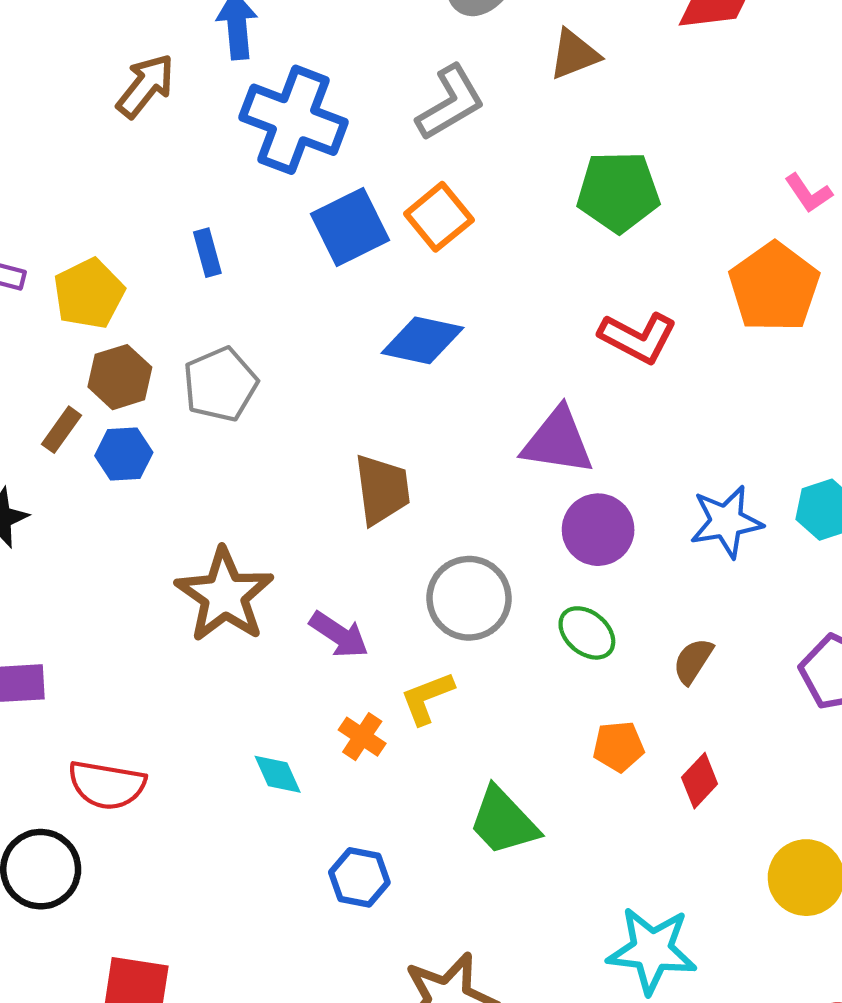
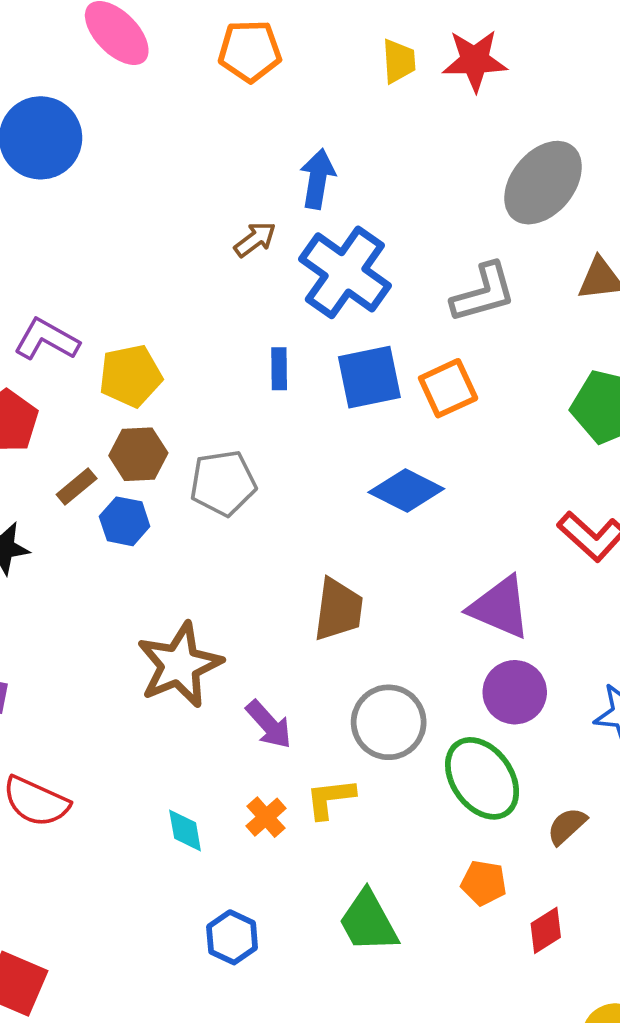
brown arrow: (145, 86) -> (255, 239), moved, size x0.7
blue rectangle: (207, 253) -> (279, 369), moved
green ellipse: (587, 633) -> (482, 778), size x1.6

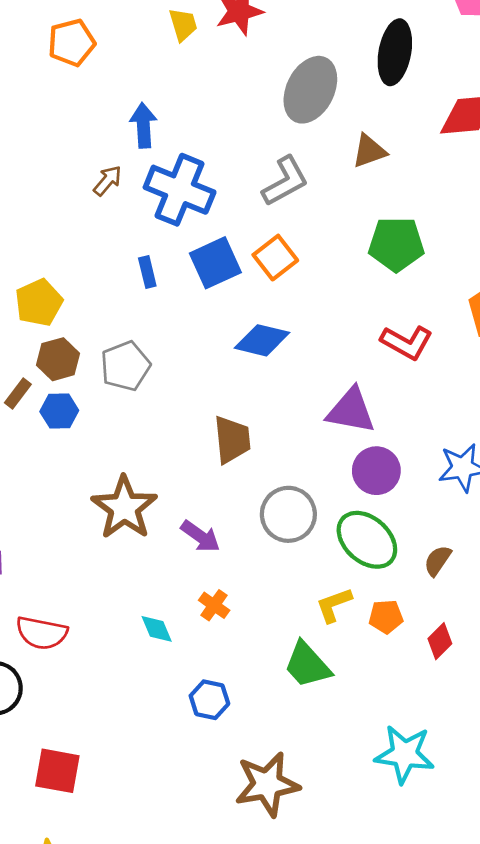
yellow L-shape: (330, 798) -> (334, 605), moved

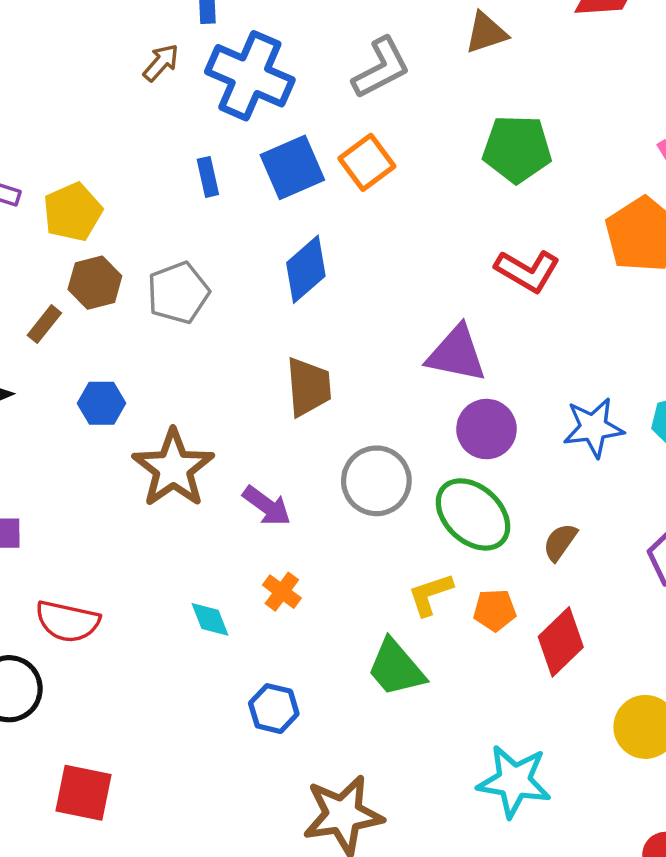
blue diamond: (262, 340) -> (306, 269), moved, turned -56
blue hexagon: (59, 411) -> (102, 403), moved
red diamond: (440, 641) -> (561, 642), size x1.5

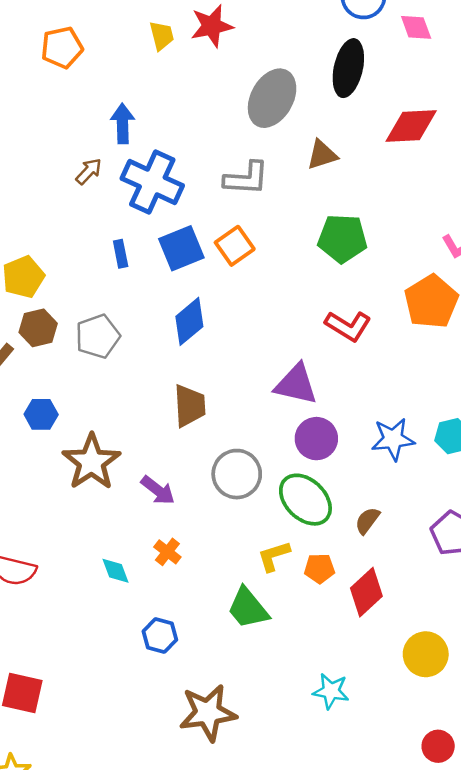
gray L-shape: (381, 68) -> (246, 178), turned 30
cyan star: (514, 781) -> (331, 691), size x0.7

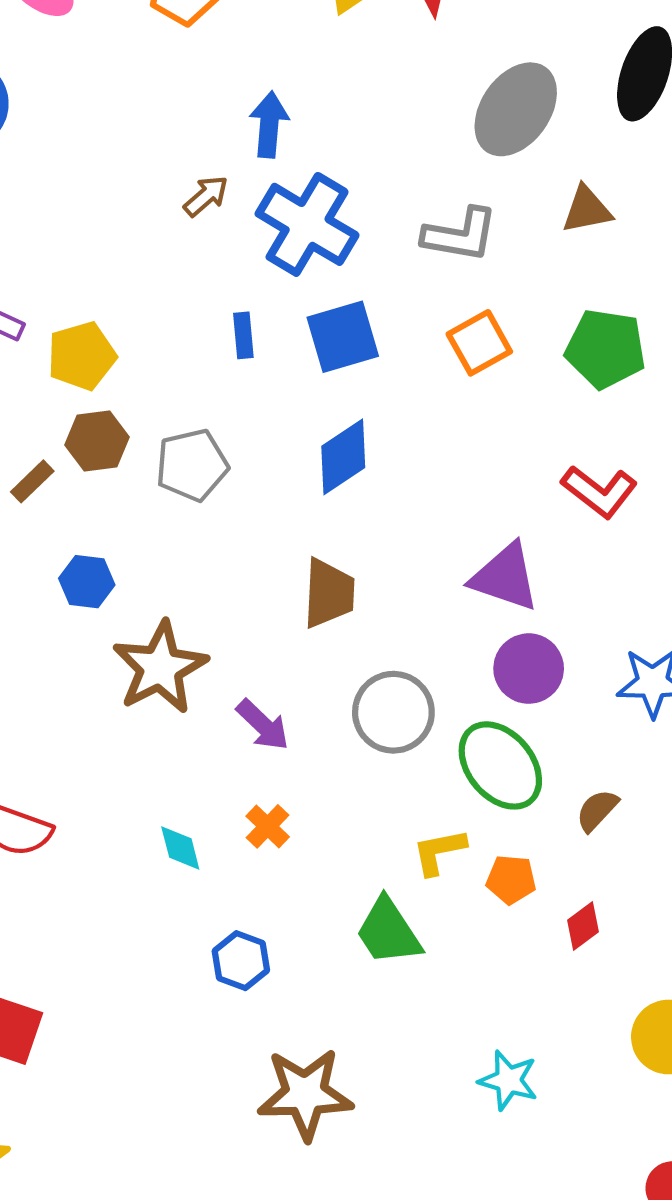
orange square: (235, 246) -> (479, 343), moved
red diamond: (366, 592) -> (583, 926), size x0.6

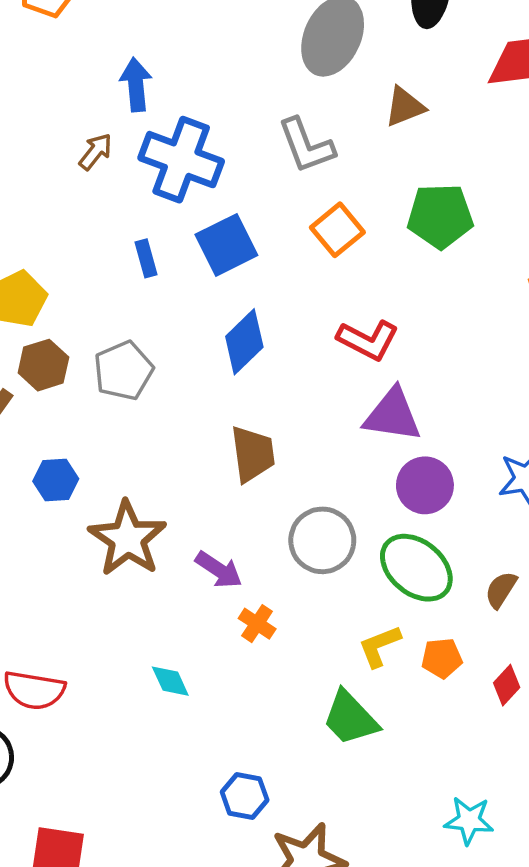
gray L-shape: (460, 235) -> (306, 146), turned 70
red L-shape: (599, 491) -> (368, 340), moved
orange cross: (268, 826) -> (257, 624), moved
blue hexagon: (241, 961) -> (245, 796), moved

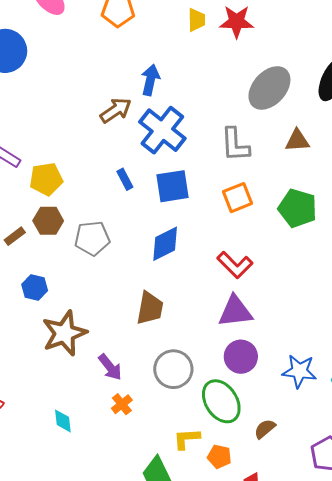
brown arrow: (95, 152) -> (116, 110), size x1.4
blue rectangle: (146, 258) -> (125, 179), turned -30
purple triangle: (393, 415) -> (235, 311), turned -33

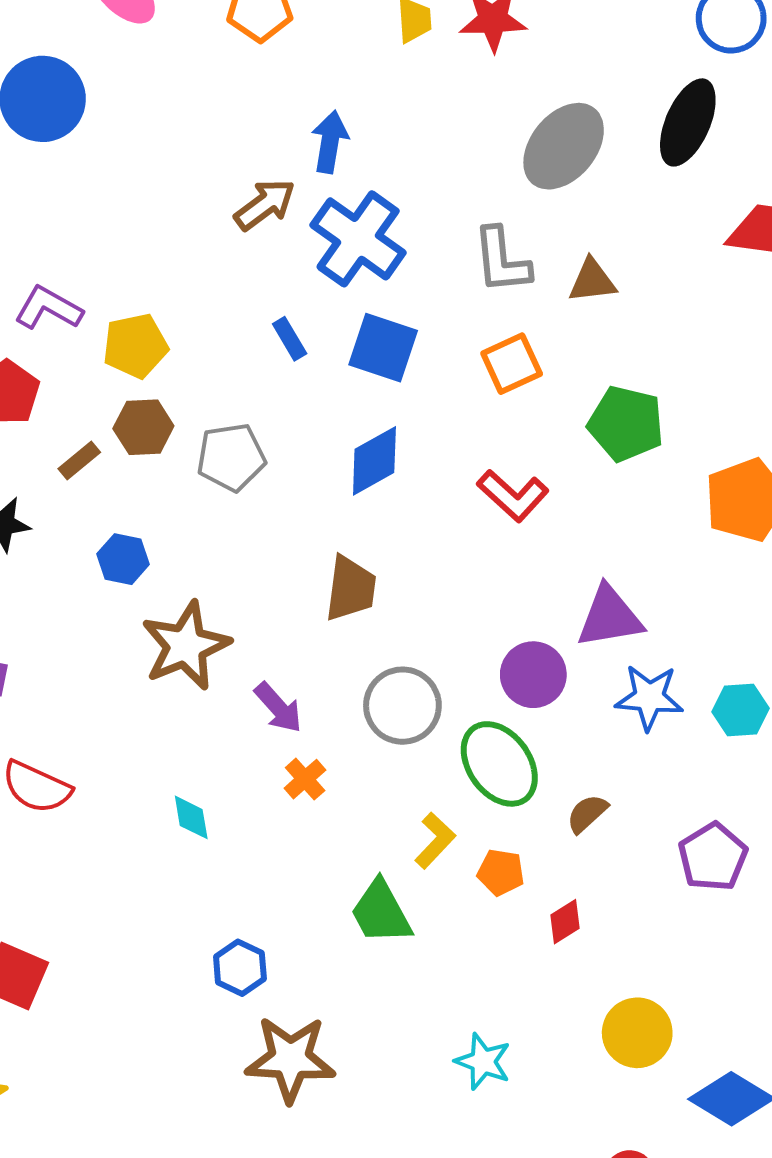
brown triangle: (297, 140) -> (592, 281), moved
blue square: (172, 186) -> (383, 348), turned 30
green pentagon: (298, 208) -> (626, 424), moved
purple triangle: (235, 311) -> (610, 617), moved
yellow L-shape: (187, 439) -> (435, 841), turned 140

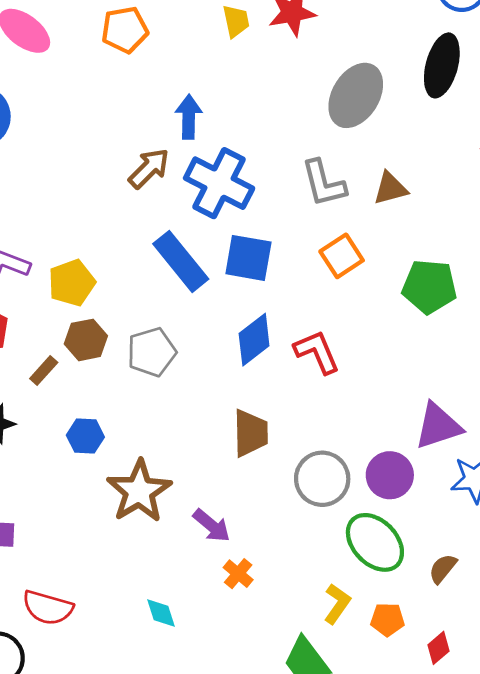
blue rectangle: (290, 339) -> (181, 261), size x2.0
red L-shape: (513, 496) -> (317, 352), moved, turned -147
gray circle: (402, 706) -> (322, 479), moved

